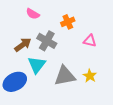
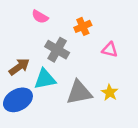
brown arrow: (23, 45) -> (19, 67), moved
cyan triangle: (37, 65) -> (45, 79), turned 42

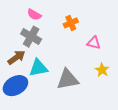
gray cross: (57, 50) -> (31, 37), moved
yellow star: (110, 93) -> (102, 70), moved

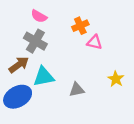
pink triangle: (94, 43) -> (95, 42), moved
gray triangle: (68, 79) -> (77, 90), size x0.6

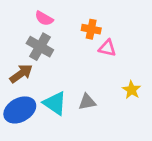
orange cross: (80, 26) -> (91, 29), turned 35
cyan triangle: (44, 77) -> (55, 103), moved, turned 45

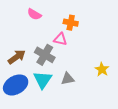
gray cross: (40, 47) -> (45, 55), moved
pink triangle: (107, 48) -> (60, 39), moved
cyan triangle: (55, 103) -> (43, 80), turned 30

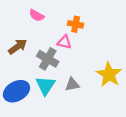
brown arrow: (17, 57) -> (18, 47), moved
yellow star: (102, 69) -> (109, 74), size x1.6

